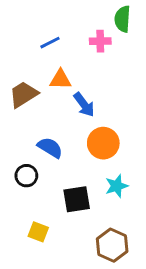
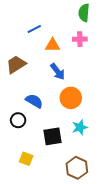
pink cross: (100, 41) -> (80, 39), moved
orange triangle: (60, 80) -> (53, 45), moved

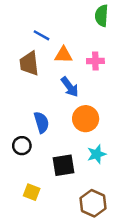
blue line: (34, 29) -> (41, 35), turned 56
pink cross: (80, 39) -> (95, 61), moved
brown trapezoid: (16, 64) -> (29, 63), moved, turned -65
blue semicircle: (34, 101) -> (41, 122), turned 42

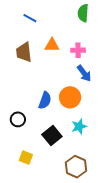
blue line: (41, 35) -> (30, 18), moved
blue arrow: (70, 87) -> (84, 73), moved
blue semicircle: (41, 122) -> (45, 100), moved, turned 36
black square: (64, 165) -> (52, 135), turned -30

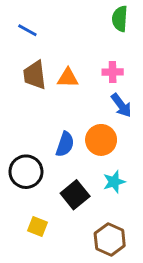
blue line: (30, 18) -> (27, 30), moved
orange triangle: (52, 45) -> (68, 78), moved
black circle: (18, 119) -> (26, 172), size x1.5

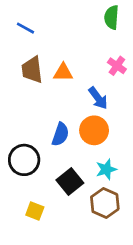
pink cross: (113, 72) -> (117, 66), moved, turned 36
blue arrow: (121, 105) -> (98, 98), moved
brown hexagon: (110, 240) -> (105, 203), moved

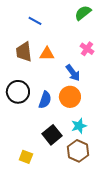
green semicircle: (112, 17) -> (83, 13), turned 48
blue line: (25, 28) -> (35, 21), moved
black circle: (24, 160) -> (18, 92), moved

